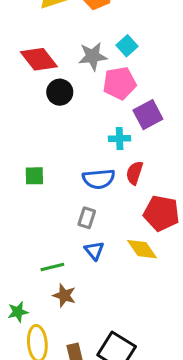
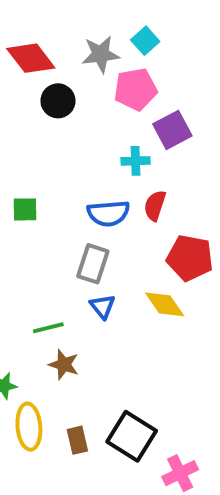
gray rectangle: (87, 218) -> (93, 264), size x1.4

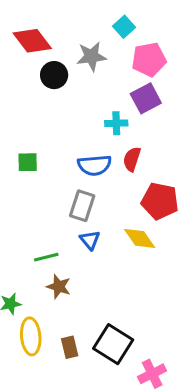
gray star: (101, 54) -> (91, 56), moved
pink pentagon: (136, 89) -> (149, 59), moved

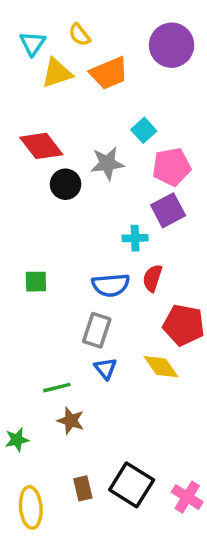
yellow ellipse: (31, 336) -> (31, 507), moved
pink cross: (152, 374) -> (187, 497), moved, turned -32

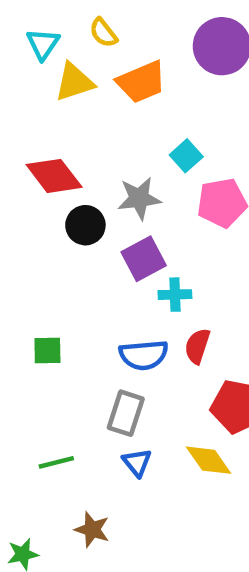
purple square: (168, 210) -> (144, 259), moved
green line: (57, 388) -> (56, 462), moved

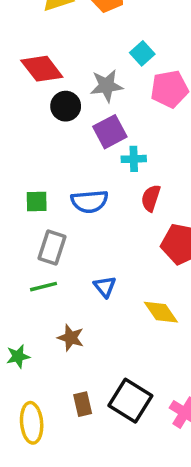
blue semicircle: (144, 355) -> (89, 201), moved
gray rectangle: (126, 413) -> (52, 247), moved
yellow diamond: (209, 460) -> (161, 312), moved

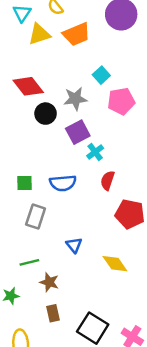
cyan cross: (134, 159) -> (95, 152), turned -35
green line: (44, 287) -> (29, 262), moved
brown rectangle: (83, 404) -> (53, 313), moved

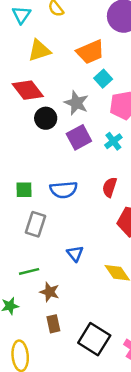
yellow triangle: (39, 34) -> (39, 51), moved
orange trapezoid: (77, 34) -> (90, 52), moved
gray star: (75, 99) -> (76, 103), turned 30
cyan cross: (95, 152) -> (113, 141), moved

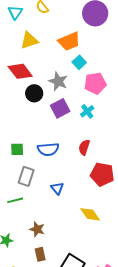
blue triangle: (75, 254) -> (57, 188), moved
green line: (29, 271) -> (15, 200), moved

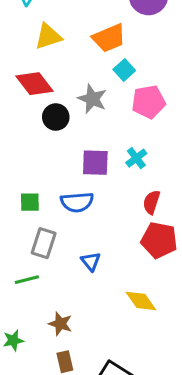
purple square: (60, 108) -> (95, 163), moved, turned 30
cyan cross: (87, 111) -> (136, 158), moved
red semicircle: (84, 147) -> (152, 202), moved

